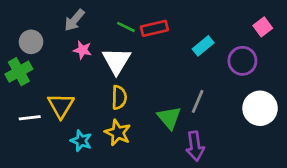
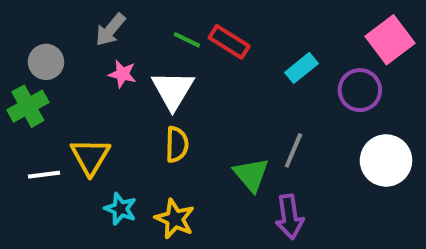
pink square: (263, 27) -> (390, 40), size x1.6
red rectangle: (154, 28) -> (229, 42), turned 45
yellow star: (118, 133) -> (175, 219), moved

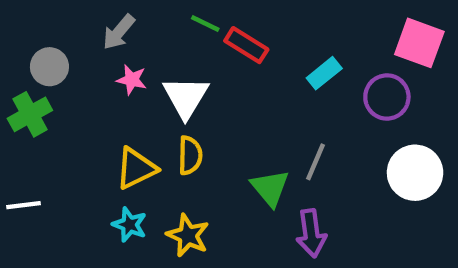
green line: (187, 40) -> (205, 23), moved
pink square: (390, 40) -> (419, 43), turned -33
yellow triangle: (90, 156) -> (136, 168), moved, turned 33
white line: (44, 175) -> (24, 205), moved

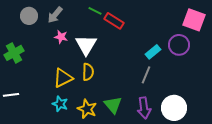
gray circle: (49, 67) -> (29, 16), moved
cyan rectangle: (324, 73) -> (153, 52), moved
white circle: (415, 173) -> (174, 108), moved
green triangle: (270, 188) -> (113, 105), moved

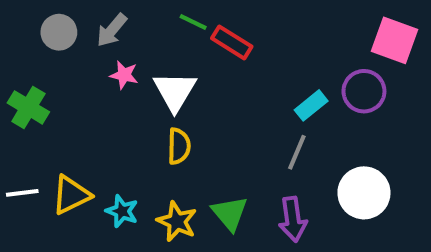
green cross: (14, 53) -> (28, 107), turned -30
yellow triangle: (63, 78) -> (71, 195), moved
white circle: (174, 108) -> (364, 193), moved

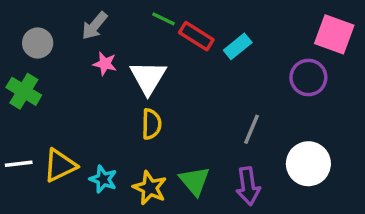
gray circle: (59, 32) -> (38, 43), moved
cyan rectangle: (311, 105) -> (238, 46), moved

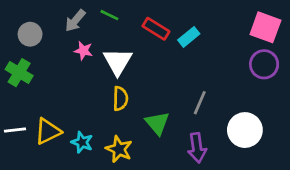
green line: (164, 19) -> (109, 15), moved
purple circle: (308, 77) -> (264, 64), moved
green triangle: (195, 181) -> (157, 123), moved

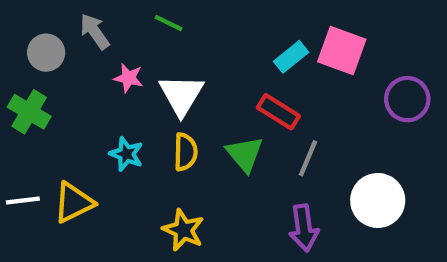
gray arrow: (75, 21) -> (95, 31), moved, turned 105
pink square: (265, 27) -> (342, 51), moved
red rectangle: (156, 29) -> (278, 112), moved
green triangle: (157, 123) -> (245, 154), moved
cyan star: (82, 142) -> (126, 154), moved

